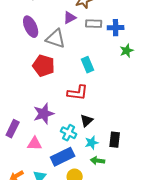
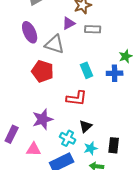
blue cross: (116, 28) -> (115, 73), moved

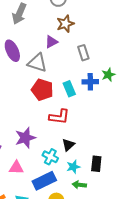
gray rectangle: (93, 29) -> (83, 53), moved, turned 70
red pentagon: (43, 71) -> (42, 90), moved
blue cross: (115, 73) -> (90, 82), moved

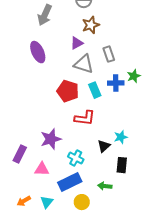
gray triangle: (37, 63) -> (84, 64), moved
black triangle: (68, 145) -> (104, 146), moved
cyan star: (73, 167) -> (121, 137), moved

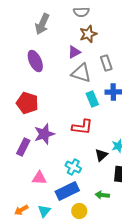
red pentagon: (68, 91) -> (27, 103), moved
purple star: (51, 139) -> (44, 134), moved
purple rectangle: (20, 154) -> (23, 147), moved

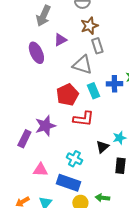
purple triangle: (74, 52) -> (60, 40), moved
gray rectangle: (106, 63) -> (97, 46), moved
red pentagon: (27, 103) -> (67, 95), moved, turned 30
blue rectangle: (67, 191) -> (68, 183), turned 45
green arrow: (102, 195) -> (102, 198), moved

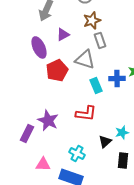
red pentagon: (67, 95) -> (57, 70), moved
purple star: (45, 126) -> (48, 120), turned -30

